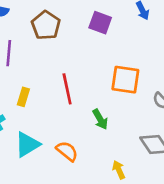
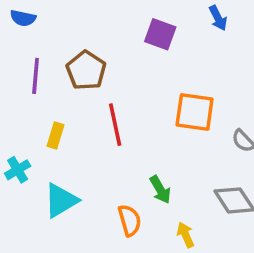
brown pentagon: (46, 25) -> (86, 70), moved
green arrow: (100, 119) -> (160, 190), moved
orange semicircle: (67, 151) -> (130, 220), moved, turned 35

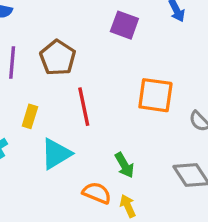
cyan triangle: (61, 200) -> (56, 154), moved
orange semicircle: (130, 220) -> (97, 193), turned -52
yellow arrow: (186, 235) -> (128, 206), moved

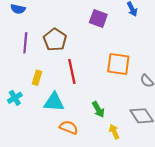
cyan triangle: (56, 154) -> (54, 102), turned 35
orange semicircle: (97, 193) -> (69, 127), moved
yellow arrow: (128, 206) -> (114, 132), moved

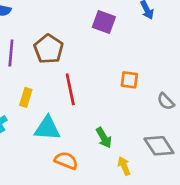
orange square: (118, 64) -> (129, 80), size x0.6

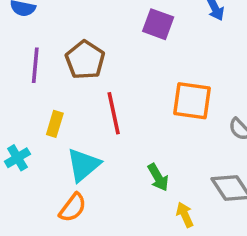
orange square: (129, 80) -> (192, 101), size x1.6
cyan triangle: (47, 128) -> (83, 165), turned -44
orange semicircle: (66, 161) -> (73, 208), moved, turned 105

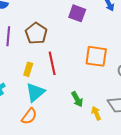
yellow rectangle: (55, 124) -> (28, 69), moved
yellow arrow: (185, 215) -> (96, 113), moved

